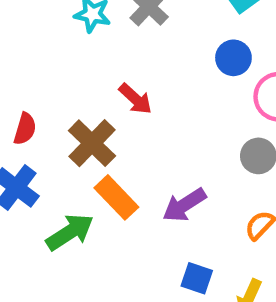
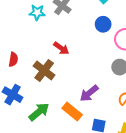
red semicircle: (25, 129) -> (13, 59), moved
orange rectangle: (116, 197) -> (72, 111), moved

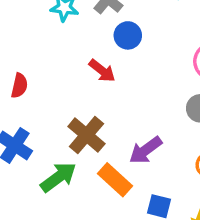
blue circle: (103, 24) -> (128, 35), moved
brown cross: (44, 70) -> (86, 135), moved

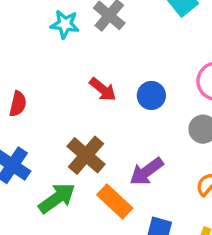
blue circle: (128, 35) -> (151, 95), moved

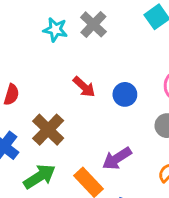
brown cross: (86, 155) -> (48, 130), moved

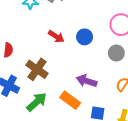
purple arrow: (117, 159) -> (87, 81), turned 60

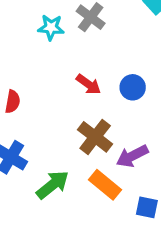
brown cross: (37, 69) -> (95, 137), moved
purple arrow: (87, 81) -> (132, 156), turned -48

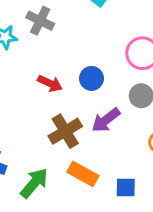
brown cross: (95, 137) -> (65, 131), turned 32
purple arrow: (132, 156) -> (106, 120), moved

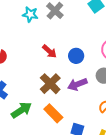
brown cross: (65, 131) -> (50, 84), turned -30

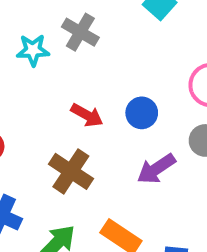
brown cross: (50, 84) -> (71, 171), moved

